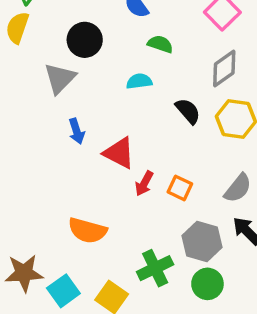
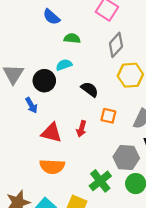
black circle: (85, 40) -> (44, 81), moved
black semicircle: (188, 111) -> (90, 89), moved
red triangle: (119, 153) -> (51, 133), moved
orange square: (180, 188) -> (108, 116), moved

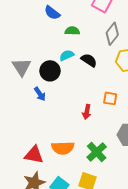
black semicircle: (90, 89) -> (89, 60), moved
red triangle: (51, 133) -> (34, 155), moved
green cross: (100, 181) -> (97, 152), moved

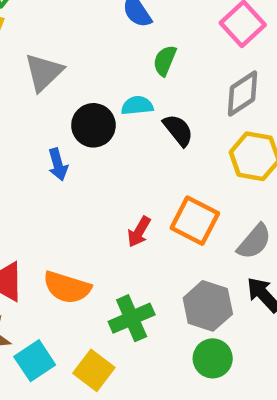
green semicircle: (72, 31) -> (165, 61), turned -88
gray triangle: (22, 67) -> (44, 72), moved
orange square: (110, 98) -> (195, 221), size x1.5

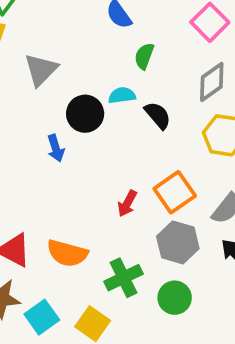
orange square: (195, 221) -> (175, 192), turned 30
gray hexagon: (208, 306) -> (178, 242), moved
green circle: (213, 358) -> (175, 298), moved

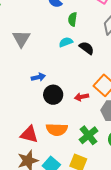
black circle: (85, 114) -> (53, 95), moved
blue arrow: (56, 148) -> (38, 77), turned -72
red arrow: (127, 203) -> (82, 97), turned 64

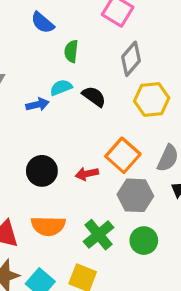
blue arrow: (38, 77) -> (37, 104), moved

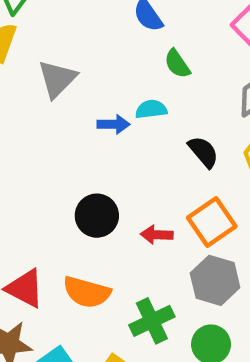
green semicircle: (71, 51) -> (177, 64), turned -55
black semicircle: (94, 96) -> (203, 152), moved

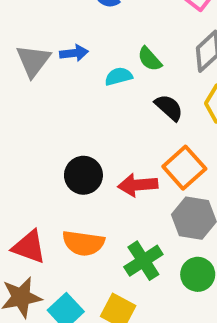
green semicircle: (177, 64) -> (150, 59), moved
blue arrow: (113, 124) -> (74, 53), moved
red arrow: (157, 235) -> (138, 185), size x1.4

